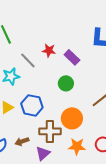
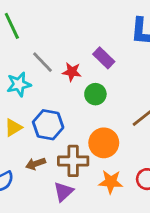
red star: (49, 50) -> (72, 72), moved
brown arrow: (22, 141) -> (36, 164), moved

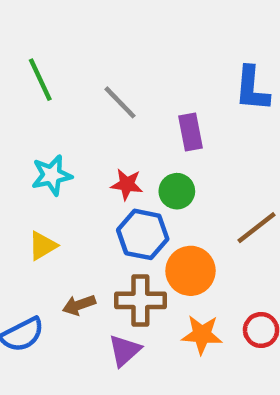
purple rectangle: (104, 58) -> (191, 132), turned 35
gray line: (43, 62) -> (120, 102), moved
red star: (72, 72) -> (127, 184), moved
blue hexagon: (48, 125) -> (143, 234), moved

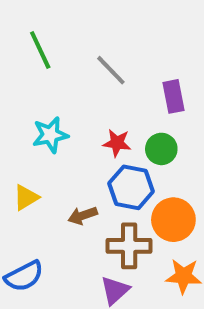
yellow triangle: (43, 246) -> (26, 197), moved
brown arrow: (79, 305) -> (83, 216), moved

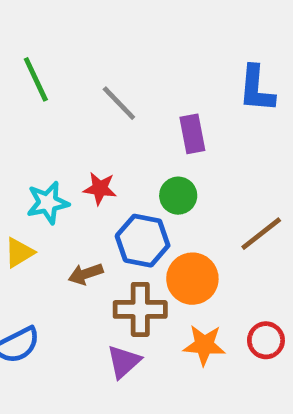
cyan star: (50, 135) -> (48, 203), moved
red star: (117, 143) -> (100, 188), moved

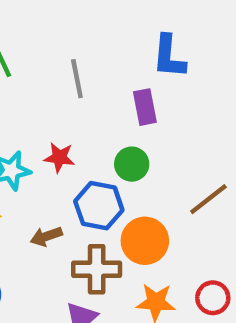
blue L-shape: (256, 89) -> (169, 57), moved
gray line: (119, 103) -> (77, 79), turned 33

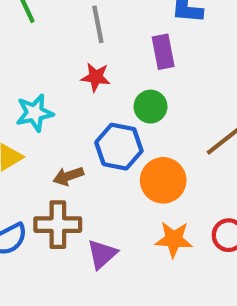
red star: (59, 157) -> (96, 77), moved
brown cross: (97, 269) -> (58, 225), moved

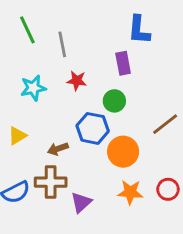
gray line: (98, 24) -> (62, 44), moved
cyan star: (35, 113) -> (33, 88), moved

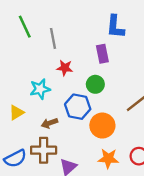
cyan star: (33, 88) -> (40, 89), moved

